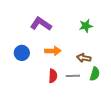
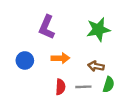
purple L-shape: (41, 24) -> (47, 27), turned -100
green star: (86, 26) -> (98, 29), size x1.5

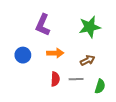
brown arrow: (96, 66) -> (88, 60), turned 144
green semicircle: (109, 85) -> (100, 86), moved

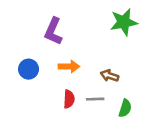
green star: (90, 27) -> (124, 22), moved
brown arrow: (88, 60) -> (109, 76), turned -136

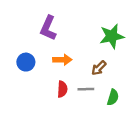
green star: (124, 22) -> (112, 36), moved
brown arrow: (109, 76) -> (99, 68), turned -63

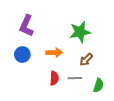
purple L-shape: (48, 28) -> (26, 26), moved
green star: (112, 36) -> (80, 32), moved

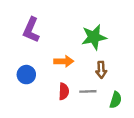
blue circle: (22, 55) -> (26, 75), moved
brown arrow: (86, 60) -> (101, 70), turned -48

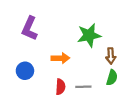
brown arrow: (101, 70) -> (111, 56), moved
green semicircle: (116, 100) -> (112, 78), moved

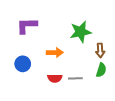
purple L-shape: (30, 28) -> (27, 26), turned 65
red semicircle: (60, 87) -> (55, 78), turned 88

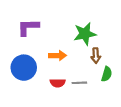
brown arrow: (100, 50) -> (96, 56), moved
blue circle: (23, 64) -> (24, 68), size x1.5

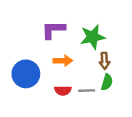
purple L-shape: (28, 27) -> (53, 30), moved
green semicircle: (107, 74) -> (107, 82), moved

